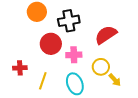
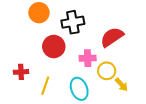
pink cross: (74, 55) -> (88, 58), moved

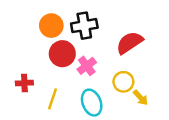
orange circle: (39, 13) -> (51, 26), moved
pink cross: (88, 58) -> (87, 66), moved, turned -35

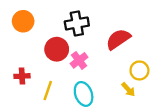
orange circle: (51, 26) -> (23, 21), moved
yellow circle: (123, 82) -> (139, 70), moved

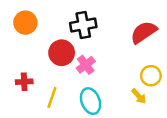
red semicircle: (118, 39) -> (144, 32), moved

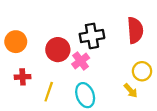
orange circle: (25, 23) -> (16, 42), moved
black cross: (83, 25) -> (92, 36), moved
red semicircle: (144, 32) -> (135, 30), turned 120

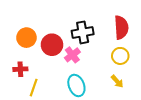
orange circle: (16, 42) -> (26, 38), moved
yellow circle: (142, 71) -> (120, 56), moved
yellow line: (49, 92) -> (34, 88), moved

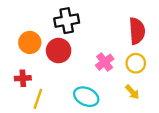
black cross: (83, 32) -> (67, 21), moved
pink cross: (72, 55) -> (105, 62), moved
cyan ellipse: (76, 85) -> (86, 97), turned -45

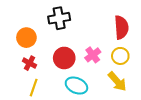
red circle: (59, 51) -> (64, 58), moved
red cross: (23, 78) -> (30, 63), moved, turned 32
yellow arrow: (132, 92) -> (117, 81), size x1.5

